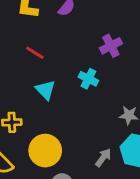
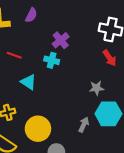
purple cross: (111, 46) -> (61, 40), moved
cyan cross: (88, 79) -> (52, 60), moved

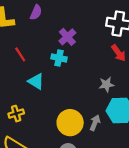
red line: (14, 55) -> (20, 54), turned 40
yellow circle: (38, 129) -> (70, 123), moved

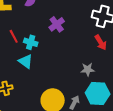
cyan cross: (59, 58) -> (31, 42), moved

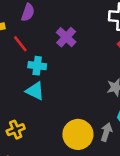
red line: (14, 36) -> (20, 44), moved

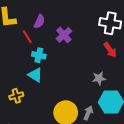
purple semicircle: (28, 12) -> (39, 21), moved
yellow cross: (16, 130) -> (16, 96), moved

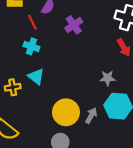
cyan cross: (39, 55) -> (31, 46), moved
cyan triangle: (35, 75) -> (36, 77), moved

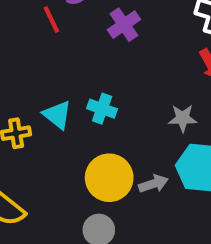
cyan cross: (31, 46) -> (102, 109), moved
gray arrow: (91, 116) -> (153, 184), turned 42

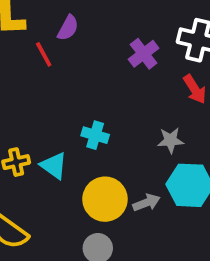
purple cross: (124, 25) -> (144, 54), moved
cyan triangle: (57, 115) -> (54, 166), moved

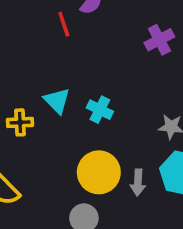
cyan triangle: (54, 166) -> (57, 101), moved
gray arrow: (146, 203) -> (138, 182), turned 105

